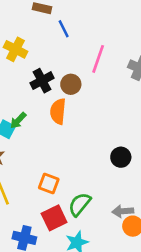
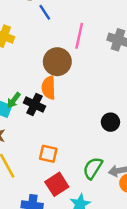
black cross: (42, 81) -> (34, 104), moved, turned -30
brown circle: (71, 84) -> (57, 62), size x1.5
green semicircle: (80, 204) -> (93, 168), moved

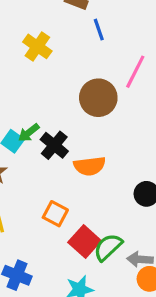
orange semicircle: (49, 88) -> (90, 166), moved, turned -110
red square: (57, 184) -> (85, 242), moved, turned -30

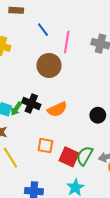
blue line: (99, 30) -> (43, 30), moved
green arrow: (29, 133) -> (16, 109), moved

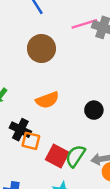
pink line: (67, 42) -> (84, 24), moved, turned 60
black cross: (31, 104) -> (20, 130), moved

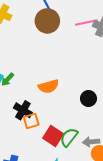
brown circle: (41, 49) -> (47, 21), moved
orange square: (31, 141) -> (31, 121), turned -35

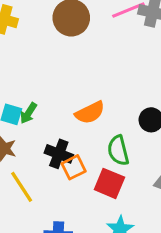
green semicircle: (69, 137) -> (118, 150), moved, turned -42

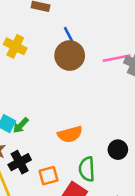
black cross: (59, 154) -> (20, 162), moved, turned 30

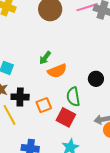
green arrow: (21, 125) -> (45, 58), moved
black cross: (20, 162) -> (20, 97), turned 36

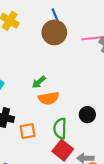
red square: (66, 117) -> (63, 150), moved

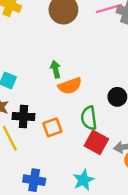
green arrow: (39, 82) -> (55, 69), turned 128

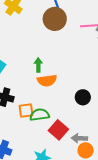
green semicircle: (89, 118) -> (40, 115), moved, turned 78

